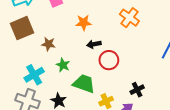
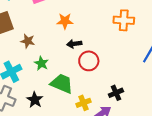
orange cross: (129, 18) -> (124, 20), moved, turned -36

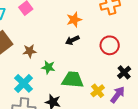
orange star: (65, 21) -> (74, 20), moved
red circle: (89, 61) -> (110, 45), moved

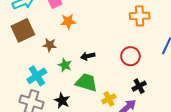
orange star: (74, 20) -> (68, 21), moved
black arrow: (72, 40) -> (88, 56), moved

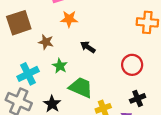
black arrow: (88, 56) -> (88, 47), moved, turned 40

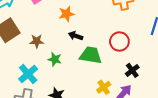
orange star: (69, 19) -> (66, 14), moved
green trapezoid: (81, 88) -> (91, 55), moved

